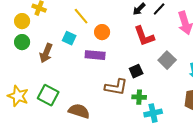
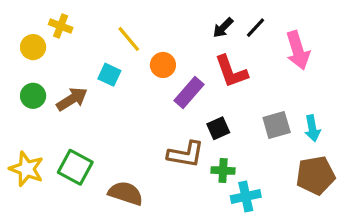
green circle: (22, 42) -> (33, 96), moved
brown arrow: (46, 53) -> (72, 99), turned -144
purple rectangle: (95, 55) -> (189, 93), moved, turned -54
gray square: (167, 60) -> (277, 125), moved, turned 30

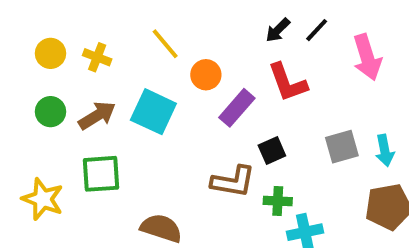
yellow cross: (61, 26) -> (97, 57), moved
cyan square: (109, 75) -> (153, 112), moved, size x1.6
green square: (75, 167) -> (101, 174), moved, turned -32

